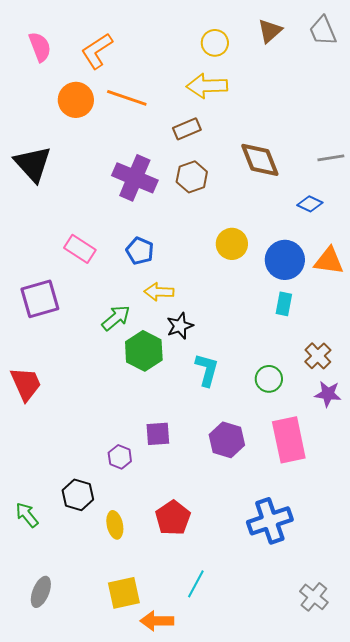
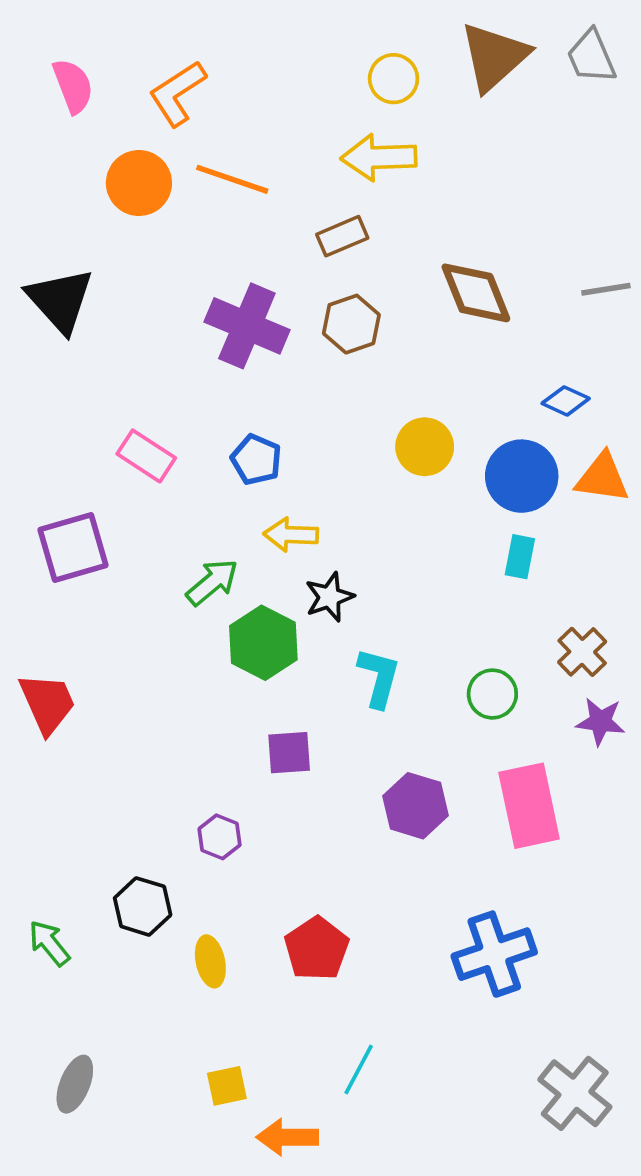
brown triangle: (270, 31) -> (494, 57), size x1.6
blue diamond: (310, 204) -> (566, 401), moved
purple square: (158, 434) -> (289, 753), moved
yellow square: (124, 593) -> (227, 1086), size x0.7
gray cross: (314, 597) -> (575, 1093), size x1.4

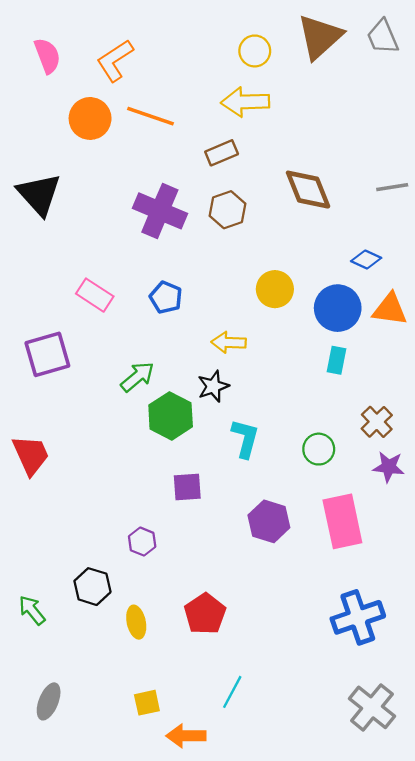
yellow arrow: (291, 535) -> (229, 342), moved
blue cross: (494, 954) -> (358, 617), moved

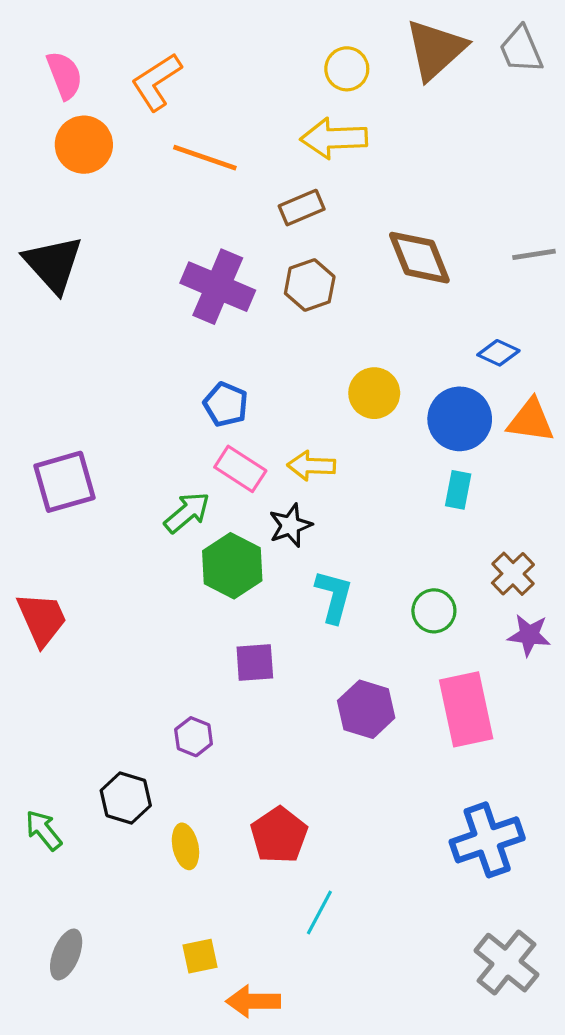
orange circle: (90, 118) -> (84, 145), moved
pink rectangle: (95, 295) -> (240, 469), moved
cyan line: (232, 692) -> (319, 913), moved

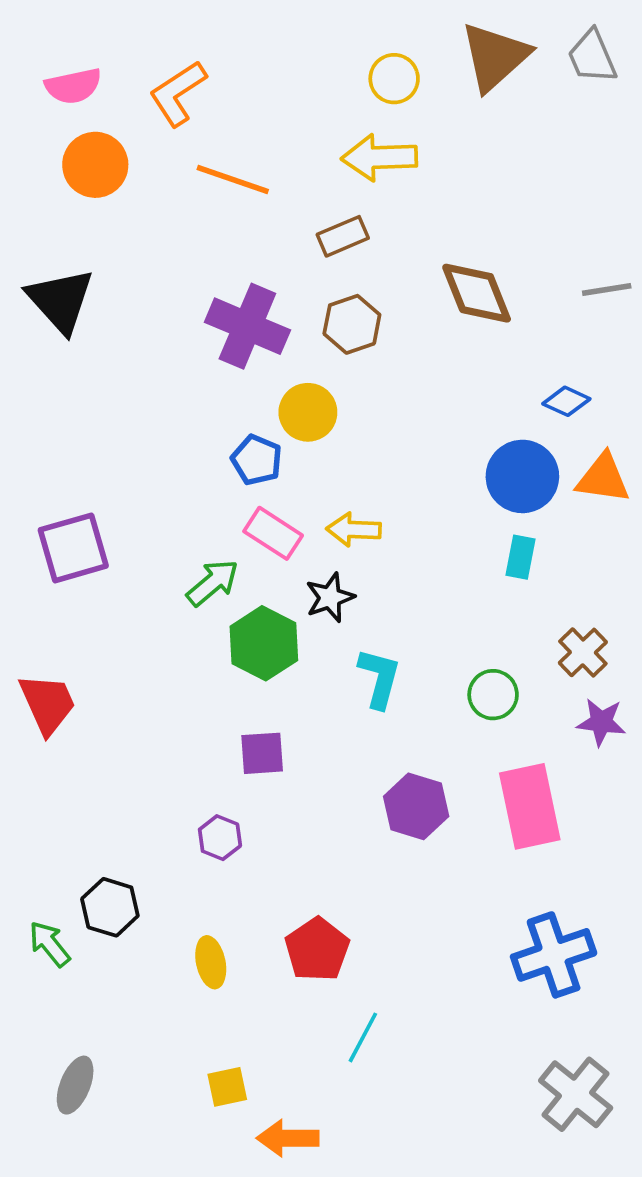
pink semicircle: (64, 75) -> (73, 86), turned 99
yellow circle: (374, 393) -> (308, 412), moved
purple square: (255, 662) -> (262, 753), moved
black hexagon: (126, 798) -> (110, 907), moved

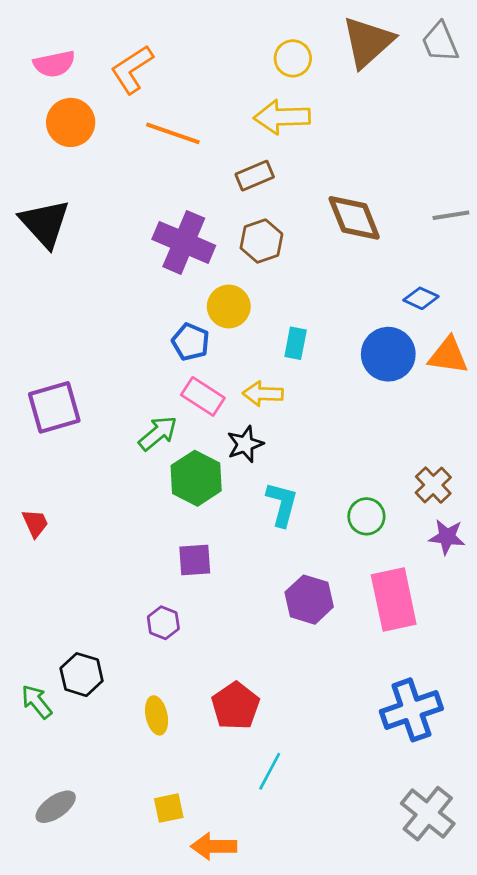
cyan rectangle: (521, 557) -> (296, 343), moved
red trapezoid: (48, 704) -> (35, 523), size x0.6
gray ellipse: (75, 1085) -> (56, 807), turned 33

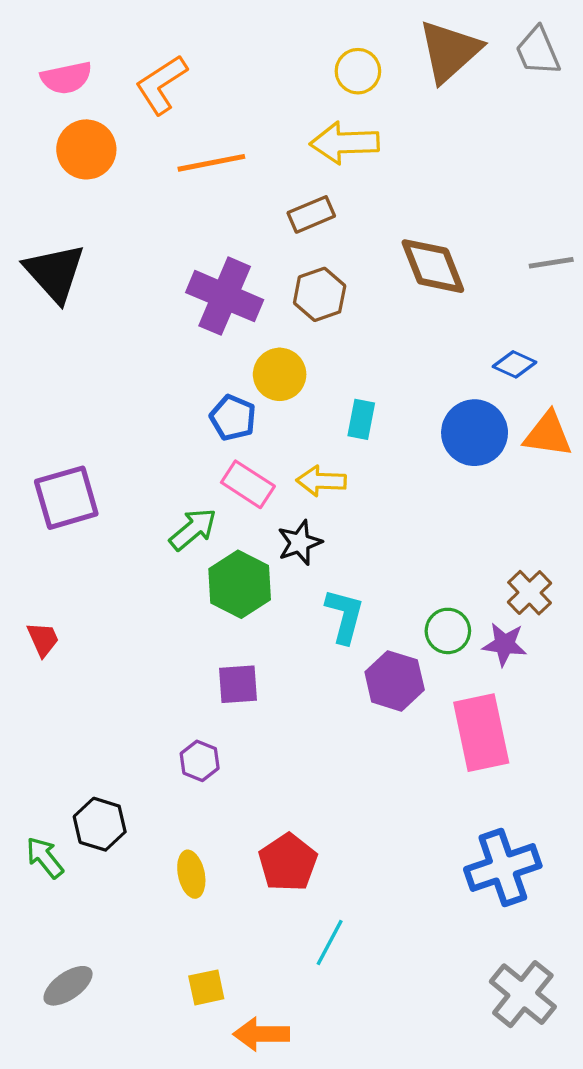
orange line: (173, 133) -> (211, 163), turned -30
purple star: (447, 537) -> (505, 644), moved
purple hexagon: (309, 600) -> (395, 681), moved

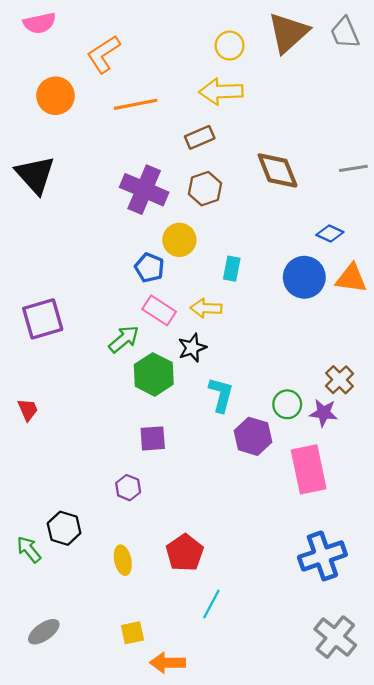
pink semicircle: (66, 78) -> (40, 23), moved

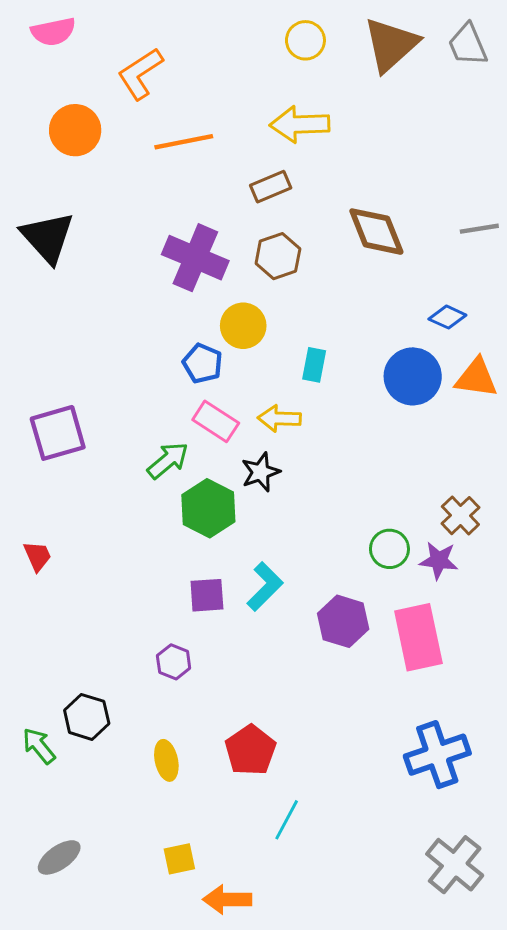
yellow circle: (230, 46) -> (305, 40), moved
cyan L-shape: (221, 395) -> (265, 587), moved, turned 30
purple hexagon: (253, 436) -> (343, 621), moved

